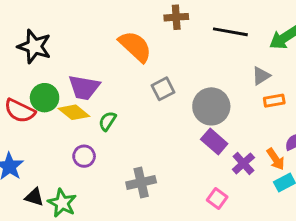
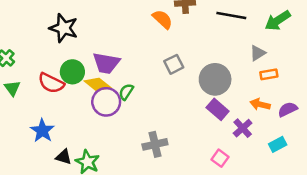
orange semicircle: (135, 46) -> (162, 19), moved, size x0.7
purple circle: (84, 156) -> (106, 102), moved, size x1.5
orange arrow: (276, 159) -> (260, 104), moved, turned 138

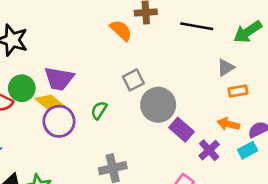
gray circle: (215, 79) -> (158, 105), moved
green semicircle: (126, 92) -> (99, 110), moved
cyan rectangle: (278, 144) -> (248, 150), moved

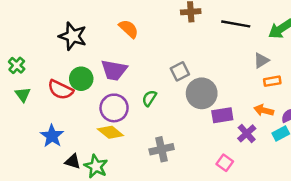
orange semicircle: (121, 30) -> (129, 29), moved
yellow diamond: (49, 102) -> (110, 132), moved
purple rectangle: (182, 130) -> (222, 115), turned -50

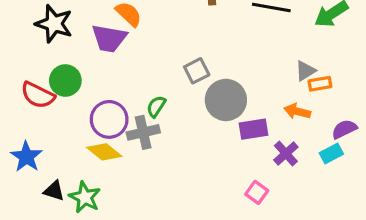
gray triangle: (261, 60) -> (305, 71), moved
purple trapezoid: (114, 70) -> (109, 38), moved
orange arrow: (264, 110) -> (297, 111), moved
gray cross: (162, 149) -> (143, 132), moved

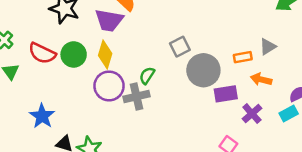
orange rectangle: (320, 84) -> (243, 57), moved
red semicircle: (38, 95) -> (42, 53), moved
yellow diamond: (104, 152) -> (105, 54), moved, turned 68

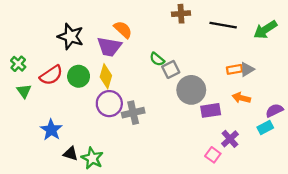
red semicircle: (42, 53) -> (51, 75), turned -60
orange rectangle: (243, 57) -> (234, 69), moved
green semicircle: (147, 75) -> (157, 59), moved, turned -84
purple cross: (252, 114) -> (230, 139), moved

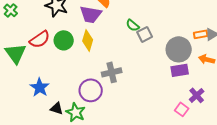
green cross: (18, 64) -> (11, 10), moved
gray circle: (191, 90) -> (179, 49), moved
green triangle: (24, 91) -> (16, 53), size x1.6
purple circle: (109, 104) -> (91, 90), moved

